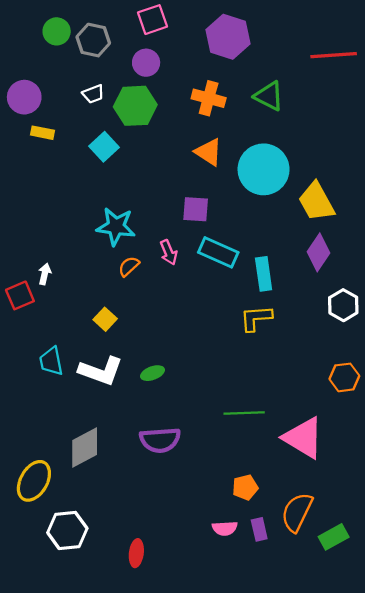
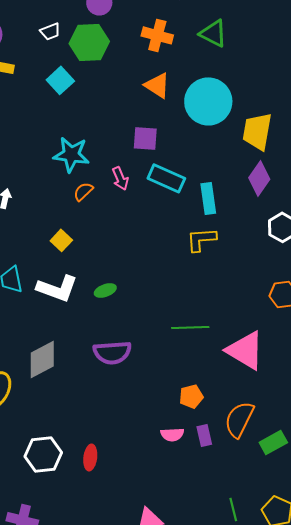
yellow trapezoid: (316, 202) -> (257, 131), turned 39
white hexagon: (67, 530) -> (43, 454), moved

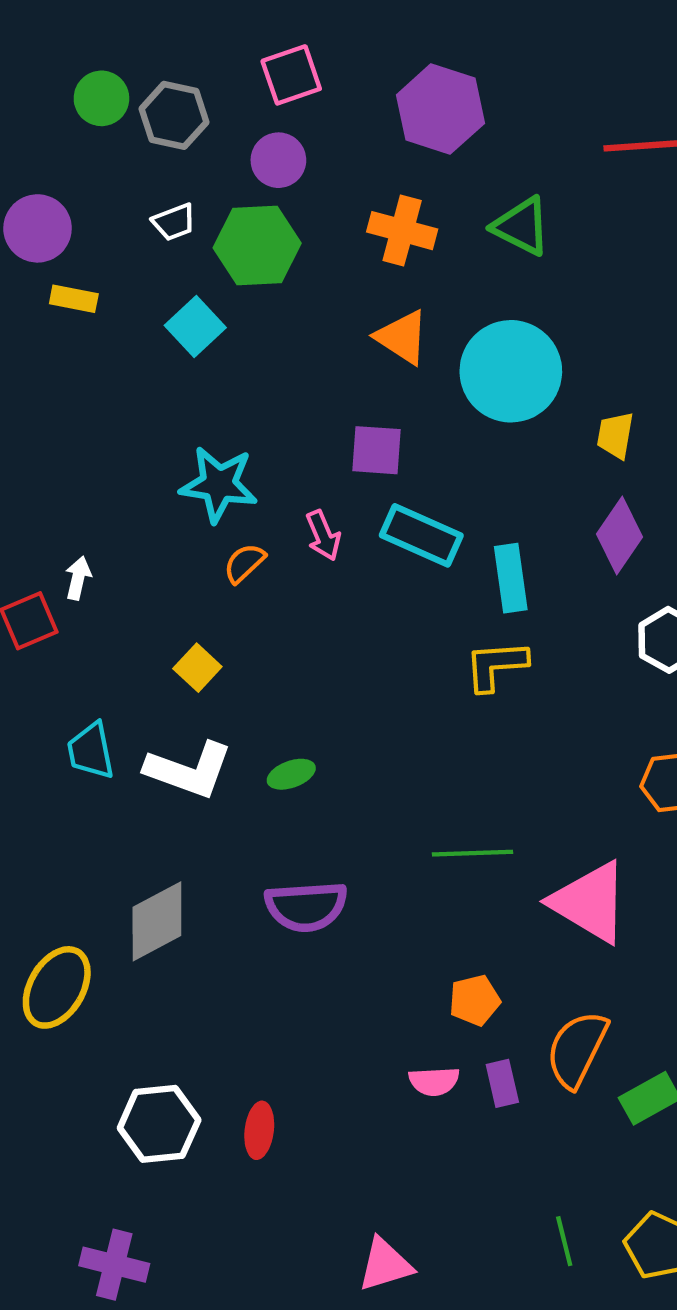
yellow trapezoid: (257, 131) -> (615, 435), size x0.6

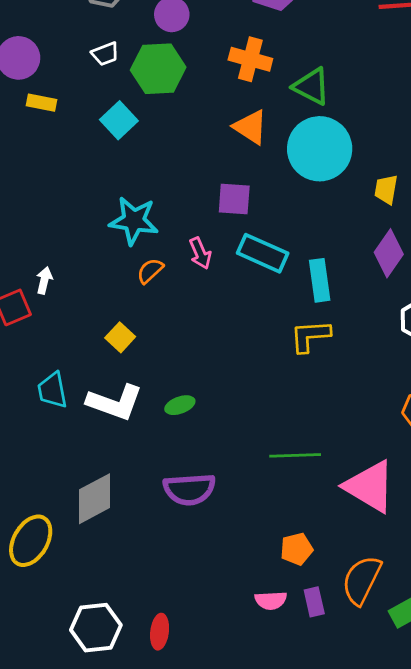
green triangle: (521, 226) -> (311, 86), moved

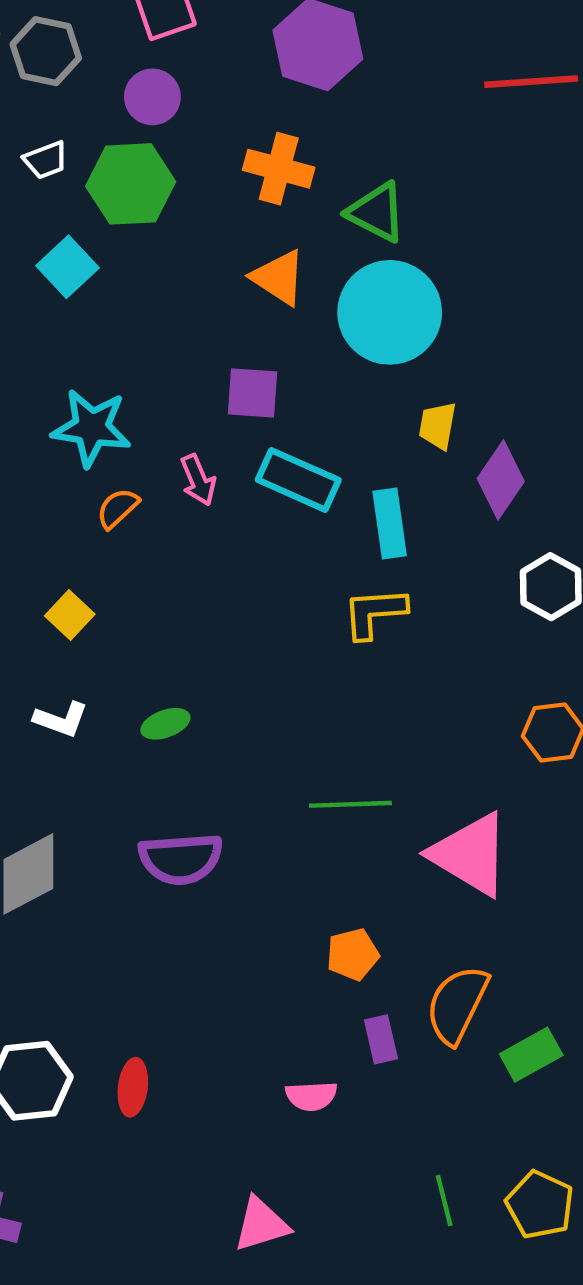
yellow trapezoid: (386, 189) -> (438, 426), moved
white L-shape: (115, 402) -> (61, 719), size x0.6
pink semicircle: (271, 600) -> (311, 1096), moved

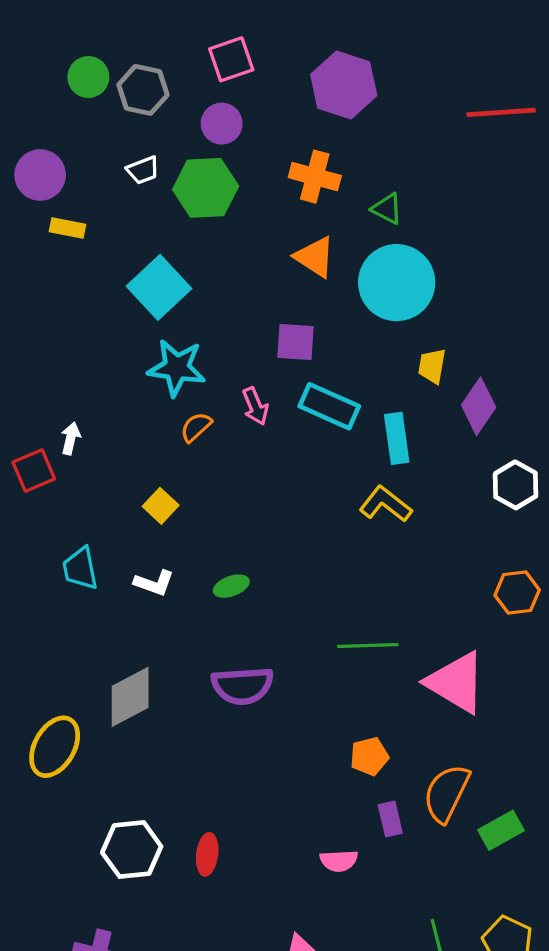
green triangle: (377, 212) -> (387, 209), size x0.7
cyan square: (68, 267) -> (159, 287), moved, size x1.4
yellow L-shape: (374, 613) -> (385, 504), turned 42

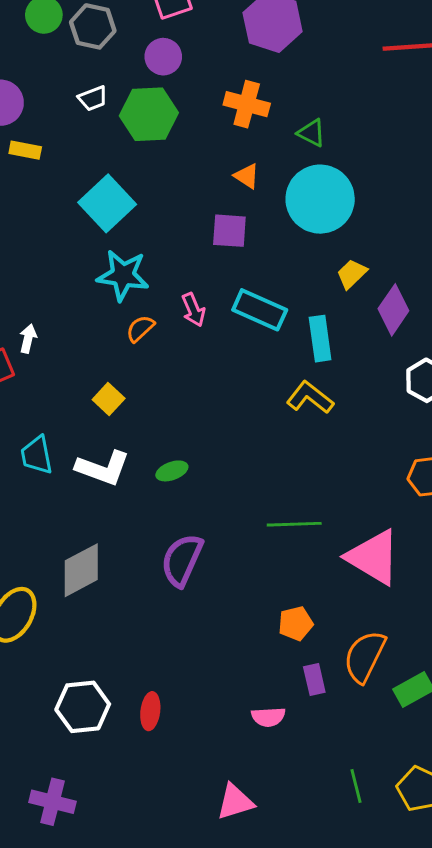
orange triangle: (315, 257) -> (247, 176), size x0.7
purple square: (296, 342) -> (229, 231), moved
yellow trapezoid: (432, 366) -> (352, 274), turned 36
white L-shape: (154, 583) -> (103, 468), size x1.5
purple semicircle: (243, 686) -> (182, 560), turned 118

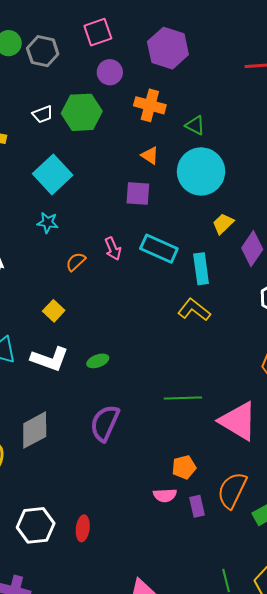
purple circle: (163, 57) -> (110, 72), moved
white trapezoid: (93, 98) -> (43, 114), moved
cyan star: (123, 275) -> (48, 223), moved, size x0.6
pink semicircle: (268, 717) -> (165, 495), moved

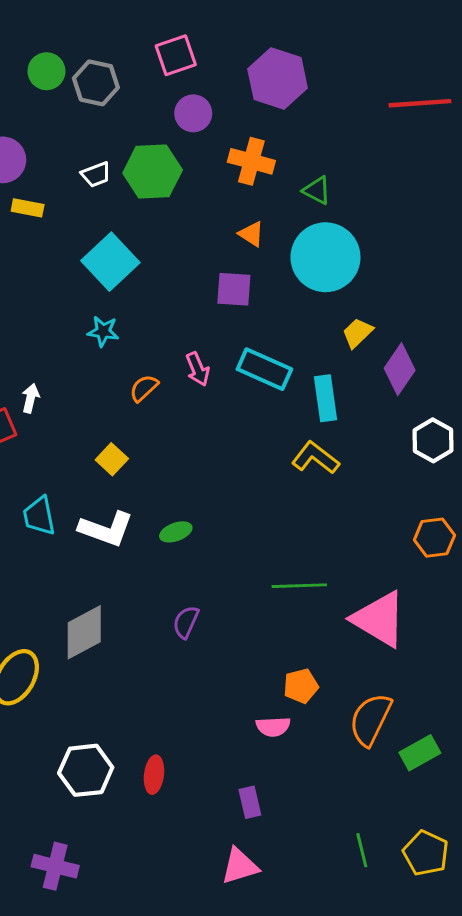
purple semicircle: (105, 423) -> (186, 622), size x0.6
purple rectangle: (197, 506) -> (250, 802), moved

